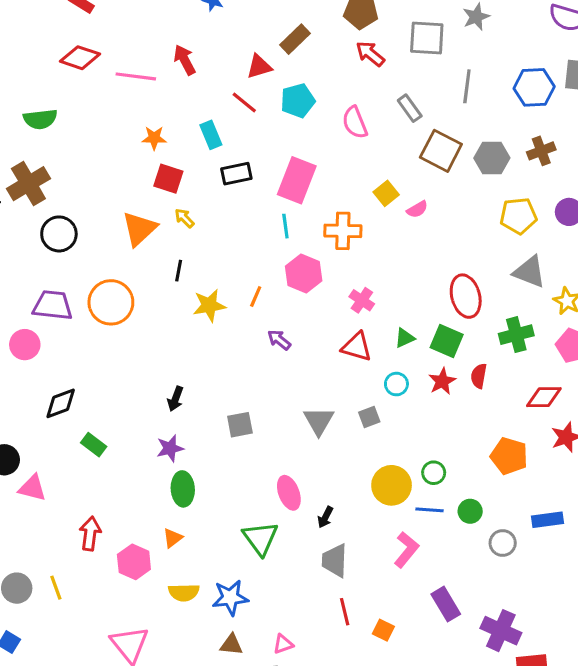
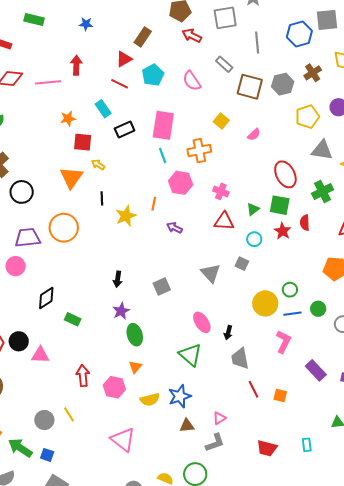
red arrow: (185, 60) -> (76, 65), turned 42
pink semicircle: (417, 209) -> (254, 135), moved
gray square: (369, 417) -> (242, 264), turned -32

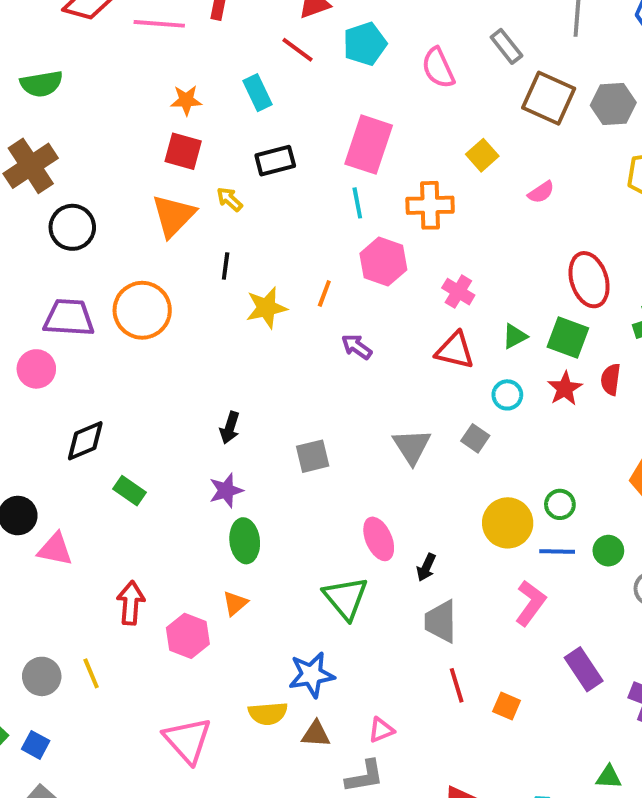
black rectangle: (125, 129) -> (275, 161), moved
red square: (83, 142) -> (183, 151), moved
yellow semicircle: (150, 400) -> (268, 713), moved

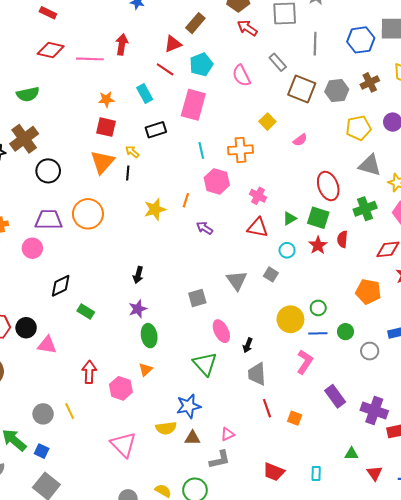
pink rectangle: (369, 145) -> (193, 105), moved
black line: (226, 266) -> (128, 173), moved
gray square: (313, 456) -> (197, 298), moved

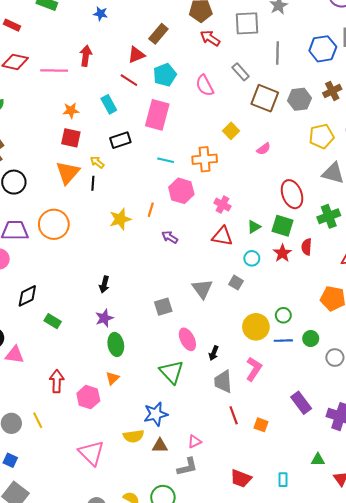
cyan line: (201, 150) -> (166, 160), turned -63
pink L-shape: (305, 362) -> (254, 369), moved

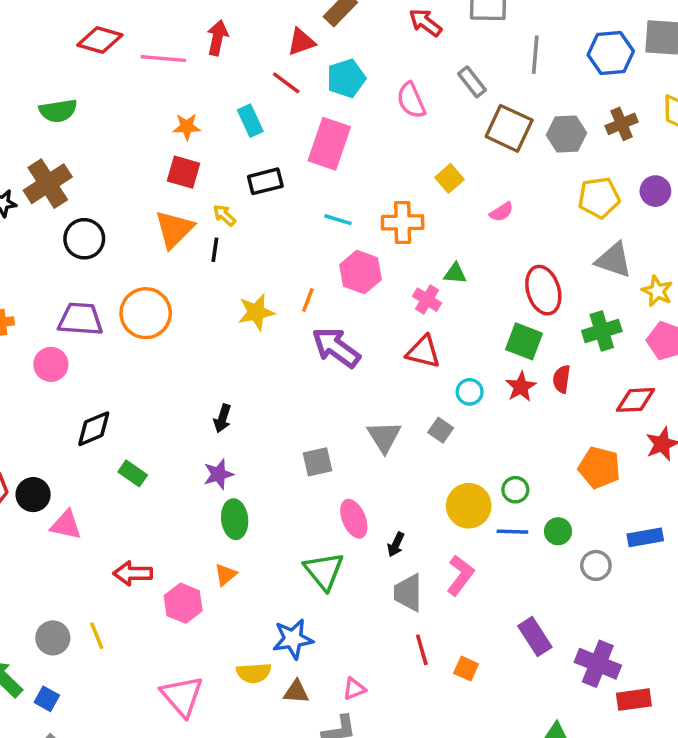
green triangle: (254, 227) -> (455, 273), moved, turned 32
purple arrow: (170, 237) -> (336, 347), size x1.8
red arrow: (57, 381) -> (133, 573), turned -95

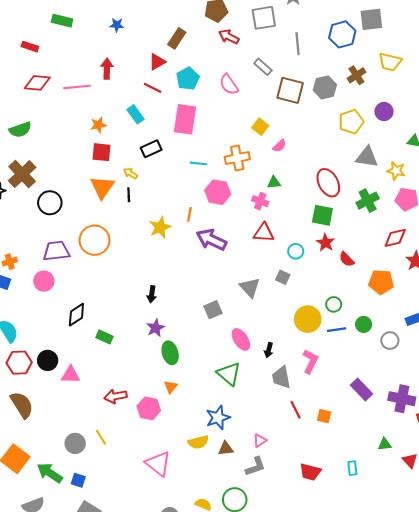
pink semicircle: (501, 212) -> (279, 146), moved
red semicircle: (562, 379) -> (347, 259), moved, turned -42

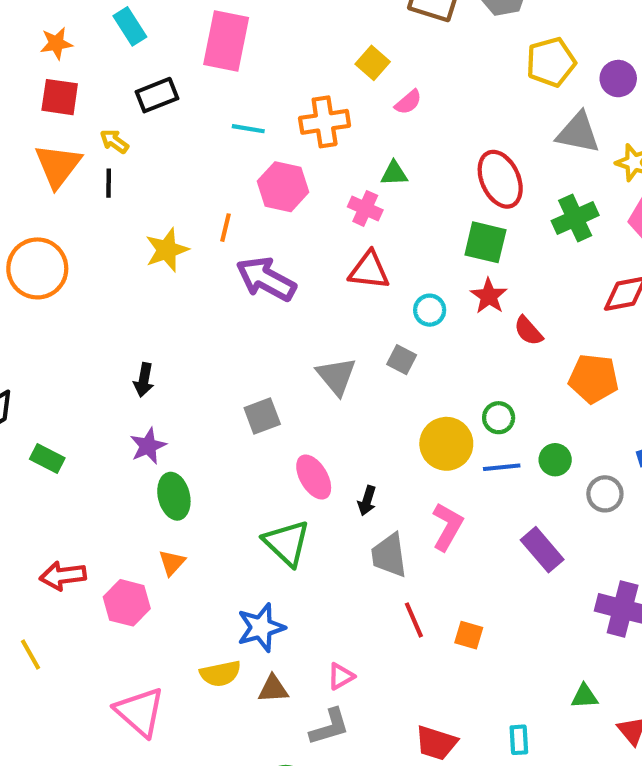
purple circle: (384, 112) -> (618, 79), moved
purple rectangle: (361, 390) -> (542, 550), moved

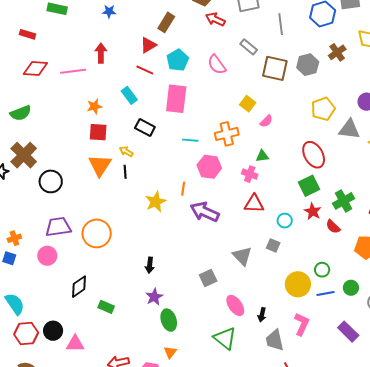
yellow pentagon: (551, 62) -> (323, 109), moved
black rectangle: (157, 95) -> (145, 127), turned 54
green cross: (575, 218) -> (343, 201), moved
green square: (485, 242) -> (309, 186), turned -35
orange circle: (37, 268) -> (97, 233), moved

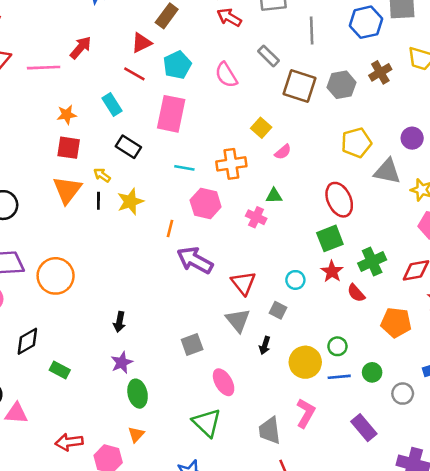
red arrow: (101, 53) -> (81, 48), turned 36
yellow star: (156, 202) -> (130, 202), moved
red triangle: (254, 204) -> (243, 283), moved, turned 45
black arrow: (262, 315) -> (265, 345), moved

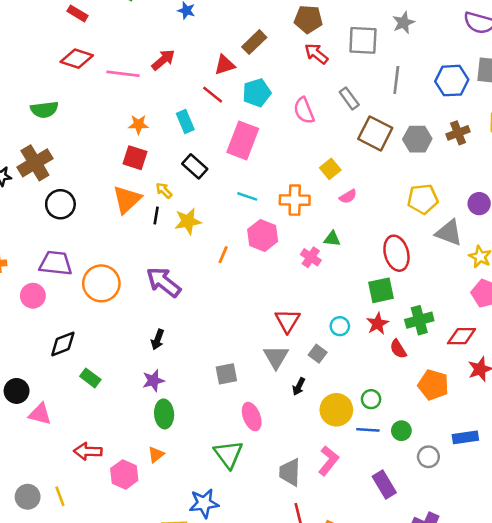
purple arrow: (195, 260) -> (163, 282), moved

